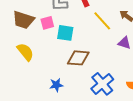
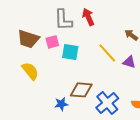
yellow line: (102, 21) -> (107, 53), moved
brown diamond: (78, 58) -> (81, 90), moved

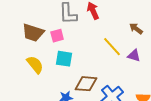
cyan square: (70, 52) -> (64, 59), moved

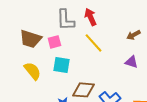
brown arrow: (136, 29) -> (133, 35), turned -64
yellow line: (112, 47) -> (93, 43), moved

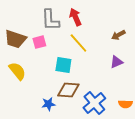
purple triangle: (131, 62) -> (116, 62), turned -40
cyan square: (61, 65) -> (63, 65), moved

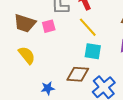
cyan square: (63, 65) -> (93, 51), moved
blue star: (48, 104) -> (48, 88), moved

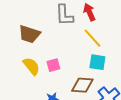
pink square: (49, 26) -> (53, 65), moved

